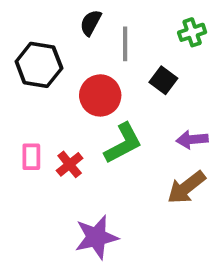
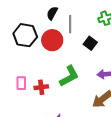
red circle: (100, 95) -> (52, 40), moved
red cross: (70, 164) -> (41, 87), turned 32

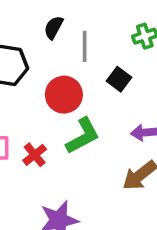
red circle: (52, 40) -> (64, 95), moved
red cross: (41, 87) -> (35, 155), turned -32

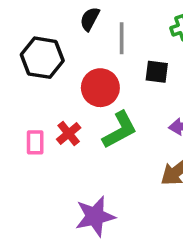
black square: (119, 79) -> (157, 72), turned -30
red cross: (35, 155) -> (69, 133), moved

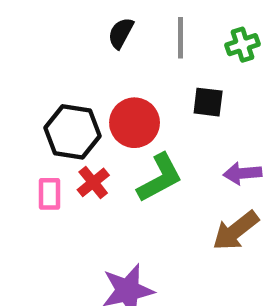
gray line: (122, 38) -> (180, 38), moved
black hexagon: (42, 58) -> (72, 132), moved

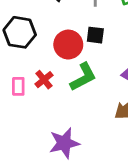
black square: (208, 102) -> (95, 35), moved
black hexagon: (72, 132) -> (20, 32), moved

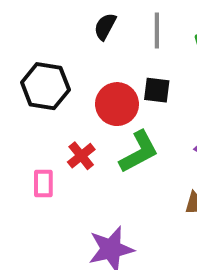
pink rectangle: (18, 86) -> (43, 184), moved

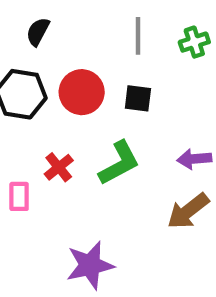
black semicircle: (105, 27) -> (38, 32), moved
red circle: (117, 104) -> (82, 92), moved

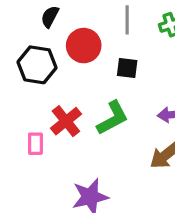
red circle: (82, 92) -> (84, 46), moved
red cross: (59, 167) -> (66, 121), size x1.4

